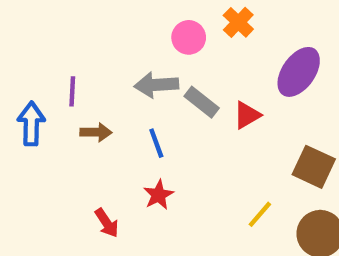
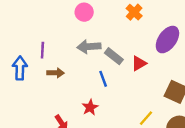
pink circle: (189, 37) -> (84, 12), moved
blue line: (156, 143) -> (103, 79), moved

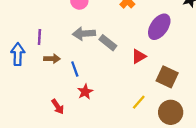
red triangle: (139, 63) -> (139, 56), moved
blue line: (103, 79) -> (75, 69), moved

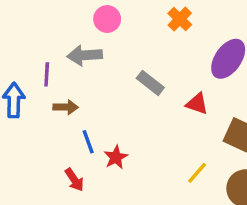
gray arrow: (84, 34) -> (85, 55), moved
red triangle: (139, 56) -> (197, 104), turned 49
blue line: (75, 69) -> (88, 142), moved

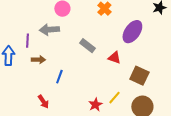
blue line: (88, 142) -> (59, 77), moved, turned 40
red star: (116, 157) -> (95, 105), moved

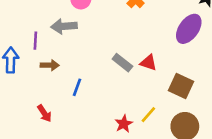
purple ellipse: (132, 32) -> (189, 29), moved
gray rectangle: (87, 46) -> (122, 63), moved
red arrow: (43, 102) -> (44, 113), moved

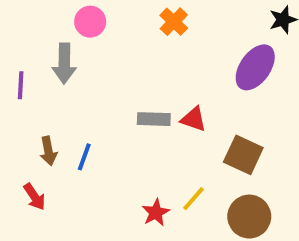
gray arrow: (64, 26) -> (64, 63), turned -85
gray rectangle: (122, 63) -> (154, 119), turned -36
brown arrow: (50, 65) -> (48, 151), moved, turned 78

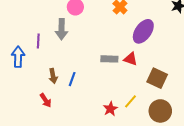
purple ellipse: (255, 67) -> (143, 31), moved

